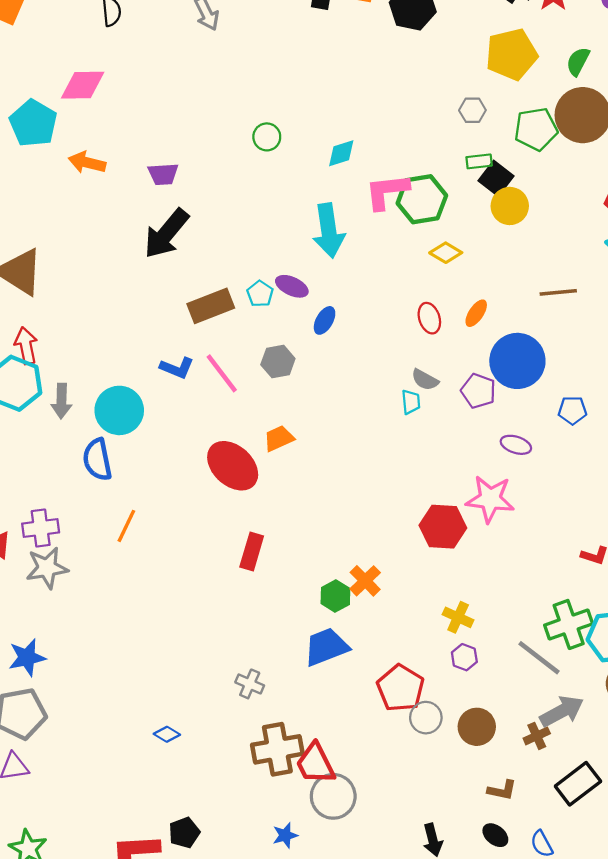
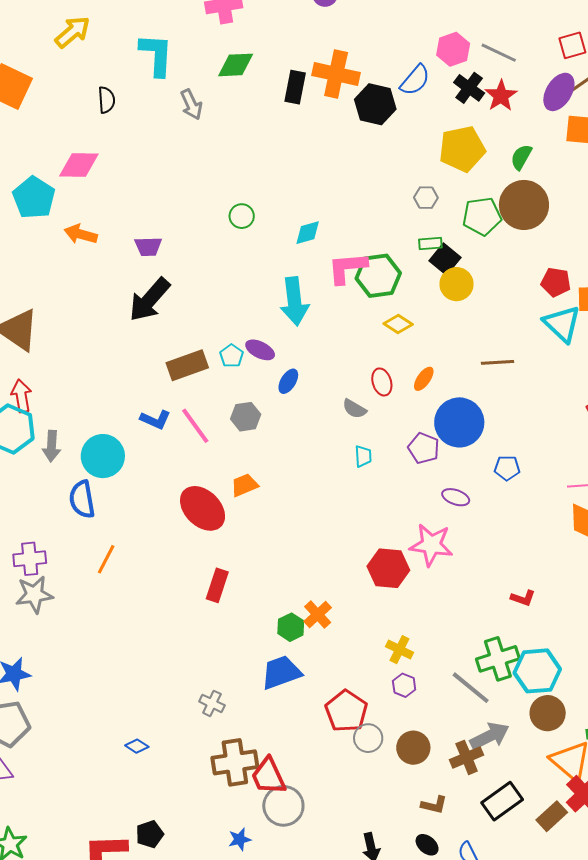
gray semicircle: (425, 380) -> (354, 409), moved
brown cross: (537, 736) -> (467, 757), size x1.4

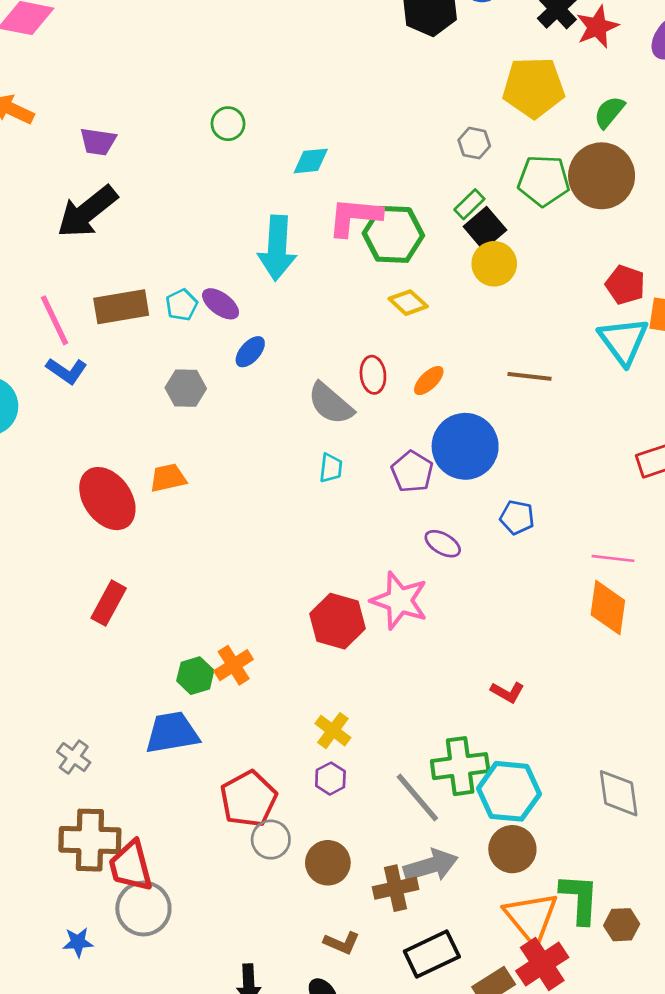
green rectangle: (430, 243) -> (469, 204), turned -50
gray semicircle: (354, 409) -> (331, 404), size x1.5
pink line: (195, 426) -> (54, 320), moved

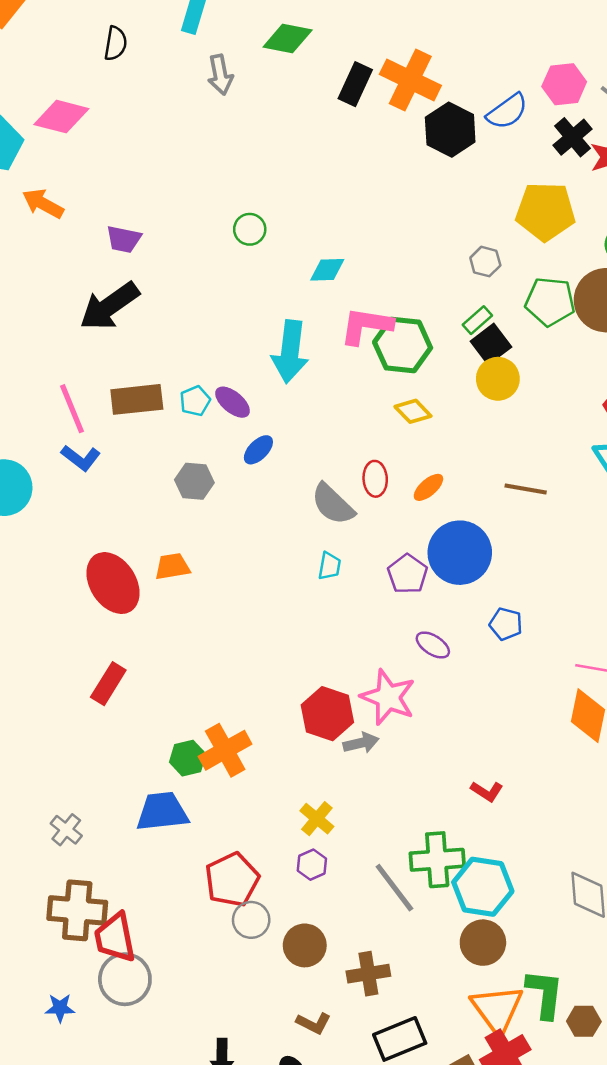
orange cross: (234, 665) -> (225, 750), size x1.4
gray arrow: (431, 866) -> (361, 743), moved, size x0.7

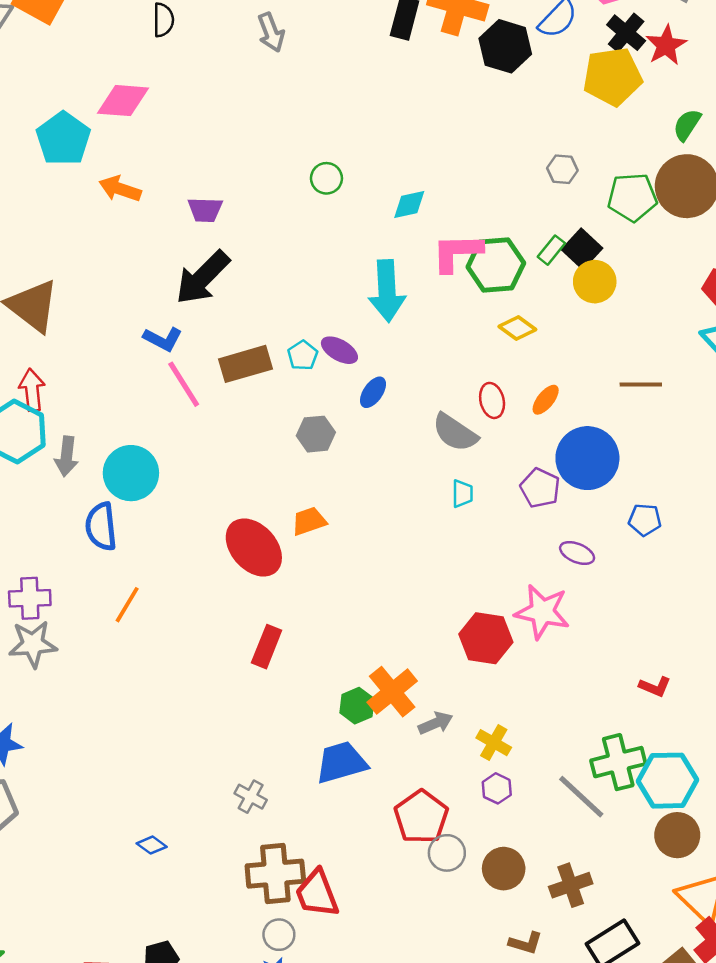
yellow pentagon: (545, 211) -> (612, 77), moved
green rectangle: (477, 320) -> (551, 250), moved
blue L-shape: (81, 458) -> (163, 339), moved
gray arrow: (361, 743) -> (435, 723), moved
gray circle: (125, 979) -> (279, 935), moved, size x0.6

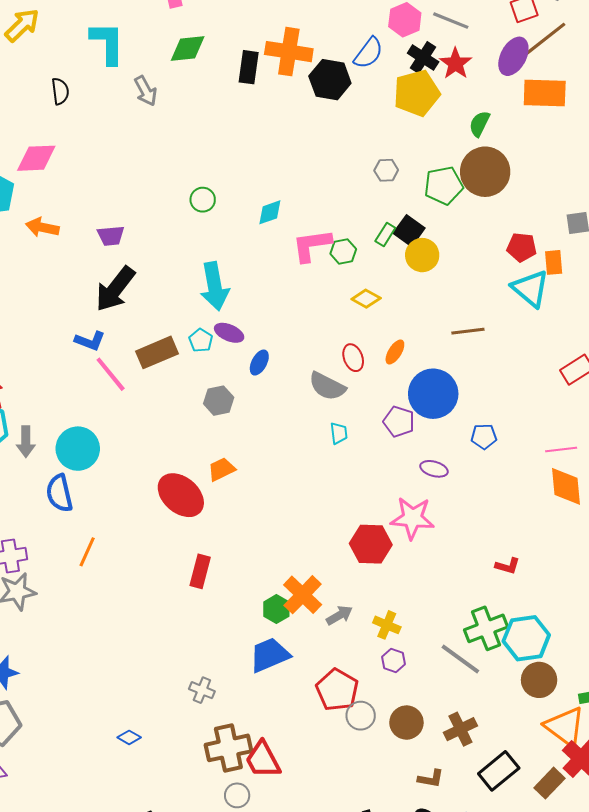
green hexagon: (496, 265) -> (343, 251), size x0.6
cyan arrow: (387, 291) -> (215, 286), moved

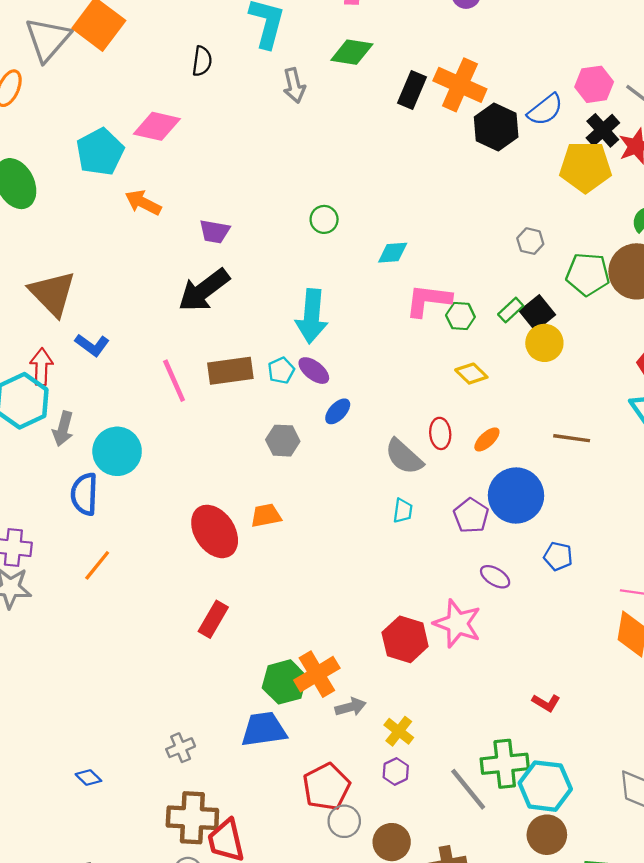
blue L-shape: (90, 341) -> (92, 345), moved
green hexagon: (276, 609) -> (284, 682), size x1.4
gray cross: (202, 690) -> (181, 748), turned 30

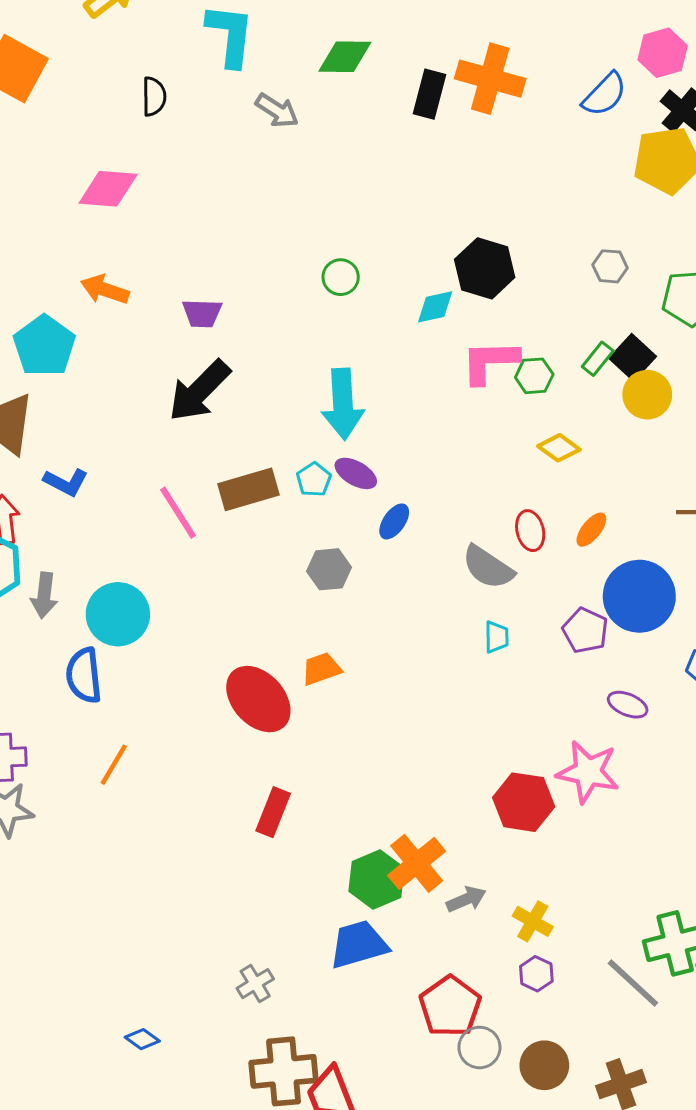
gray arrow: (294, 85) -> (277, 111), turned -36
black hexagon: (496, 127) -> (485, 268), moved
cyan pentagon: (100, 152) -> (44, 346), moved

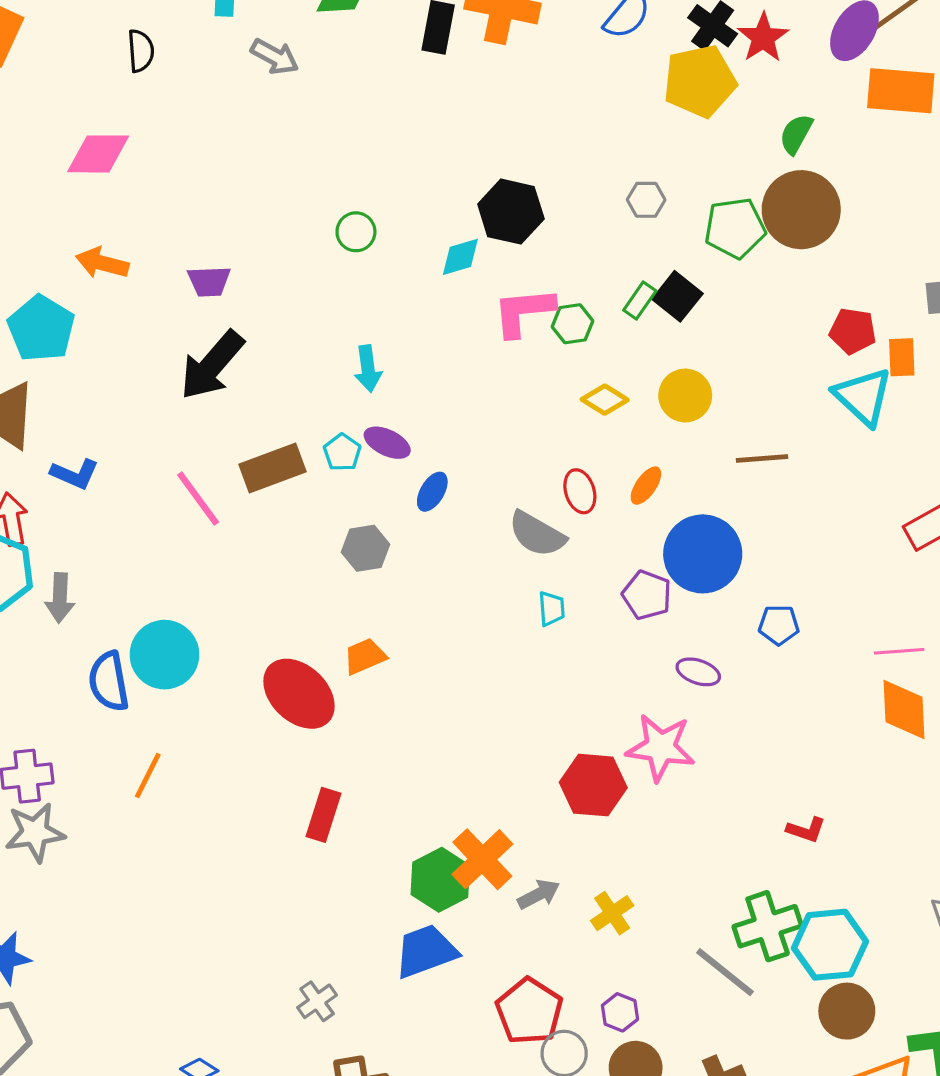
yellow circle: (647, 395) -> (685, 395), moved
cyan arrow: (343, 404) -> (368, 369), size x0.6
cyan circle: (118, 614) -> (164, 655), moved
yellow cross: (533, 921) -> (612, 913), turned 30
purple hexagon: (536, 974) -> (620, 1012), moved

